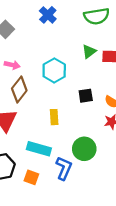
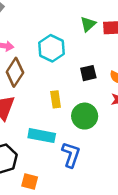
green circle: (84, 149) -> (85, 116), moved
orange square: (31, 177) -> (30, 181), moved

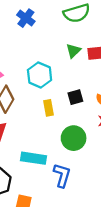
yellow rectangle: (56, 99) -> (48, 108), moved

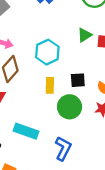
green circle: (74, 138) -> (70, 107), moved
blue L-shape: (62, 175) -> (63, 148), moved

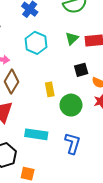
cyan hexagon: (47, 52) -> (36, 43), moved
black square: (78, 80) -> (81, 70), moved

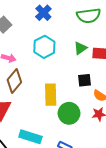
yellow rectangle: (50, 89) -> (51, 95), size x1.5

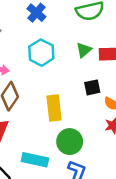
green circle: (69, 113) -> (70, 142), moved

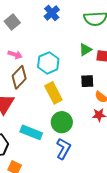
cyan hexagon: (41, 53) -> (48, 63), moved
yellow rectangle: (54, 108) -> (53, 93), turned -30

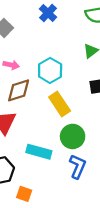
brown diamond: (19, 77) -> (19, 90), turned 35

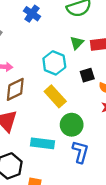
cyan hexagon: (50, 70) -> (54, 63), moved

